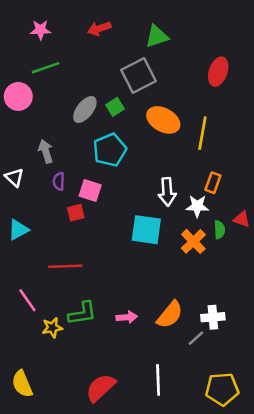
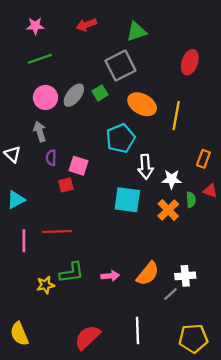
pink circle: (18, 96) -> (45, 97), moved
cyan pentagon: (110, 150) -> (120, 138), moved
orange rectangle: (213, 183) -> (203, 159), moved
pink line: (27, 300) -> (24, 241), moved, turned 35

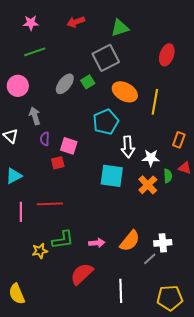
pink circle: (45, 97) -> (18, 86), moved
red semicircle: (88, 337) -> (82, 274), moved

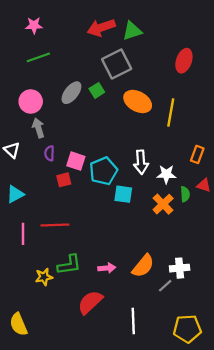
red arrow: (76, 22) -> (101, 28), moved, size x1.4
pink circle: (18, 86) -> (31, 101), moved
cyan pentagon: (106, 122) -> (103, 171), moved
cyan square: (112, 176) -> (123, 194), size x0.7

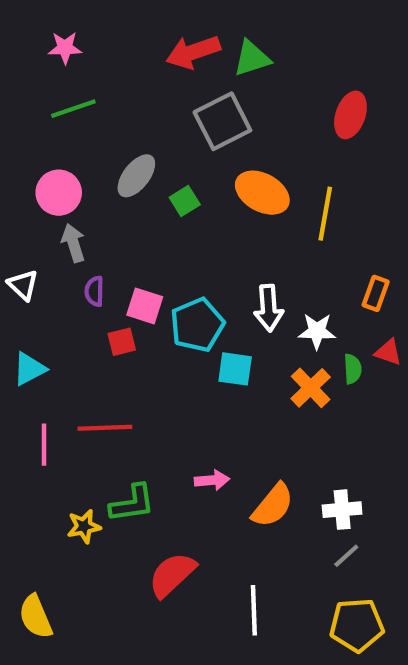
green square: (97, 90) -> (185, 201), moved
pink arrow: (107, 268) -> (212, 480), moved
gray line: (165, 286) -> (346, 556), moved

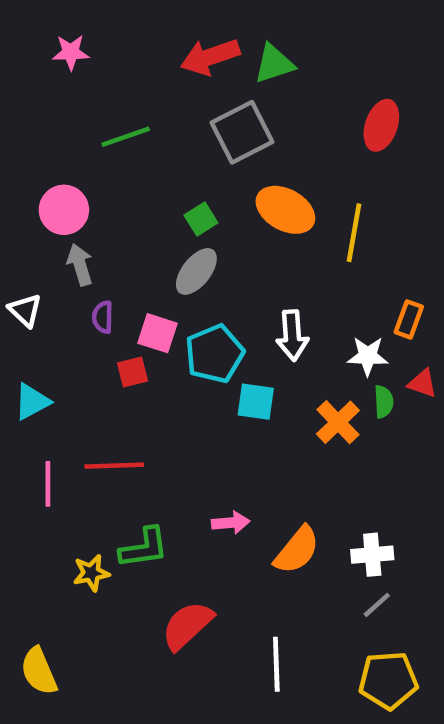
green line: (73, 109) -> (126, 137), moved
gray ellipse: (136, 176) -> (196, 271), moved
white star: (317, 331) -> (368, 356), moved

